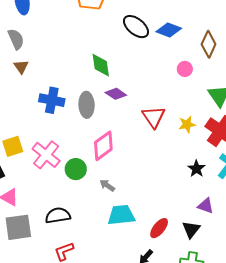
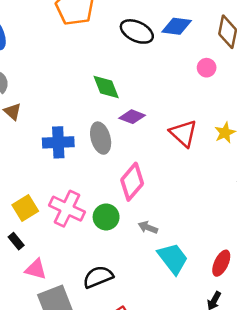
cyan trapezoid: (121, 215) -> (173, 258), turned 72

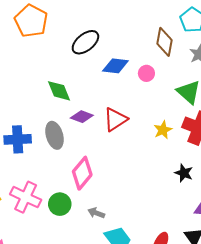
blue diamond: (177, 26) -> (115, 66), moved
black ellipse: (137, 31) -> (85, 42), turned -64
red triangle: (183, 133) -> (115, 119), moved, turned 45

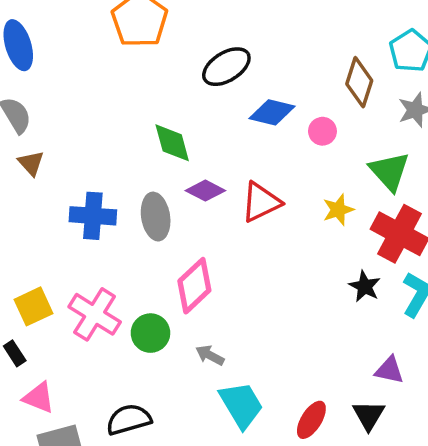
yellow star: (163, 130) -> (338, 210), moved
black star: (184, 173) -> (365, 286), moved

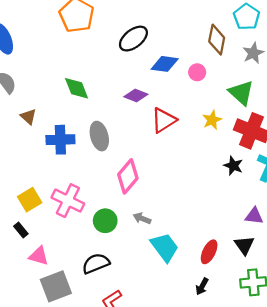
green diamond: (172, 143) -> (77, 88), moved
brown triangle: (31, 163) -> (28, 117), moved
purple diamond: (205, 191) -> (136, 96), moved
green circle: (150, 333) -> (105, 221), moved

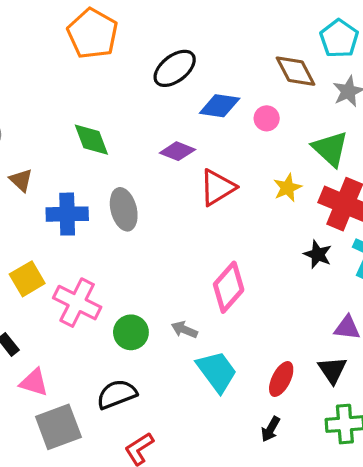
brown diamond: (217, 40) -> (296, 71), turned -40
pink diamond: (128, 176) -> (229, 287), moved
yellow square: (30, 200) -> (27, 279), moved

